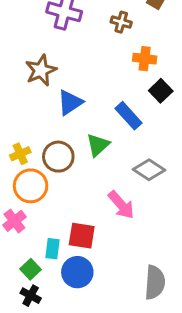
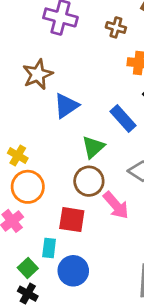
yellow cross: (20, 154) -> (18, 156), turned -36
brown circle: (58, 157) -> (89, 181), moved
red square: (82, 236) -> (72, 220), moved

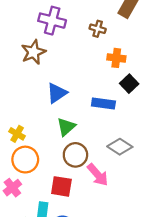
brown star: (38, 74) -> (33, 52), moved
blue rectangle: (123, 119) -> (103, 103), turned -40
green triangle: (93, 147) -> (66, 127), moved

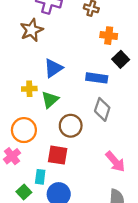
green triangle: (66, 127) -> (50, 100), moved
yellow cross: (17, 134) -> (29, 89), moved, turned -32
gray diamond: (120, 147) -> (102, 109), moved, turned 75
pink arrow: (98, 175) -> (115, 162), moved

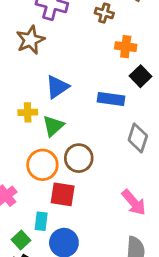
gray diamond: (102, 109) -> (138, 138), moved
orange circle: (24, 130) -> (42, 165), moved

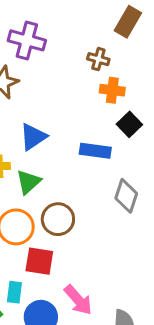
brown cross: (104, 13) -> (98, 59), moved
pink arrow: (134, 202) -> (78, 300), moved

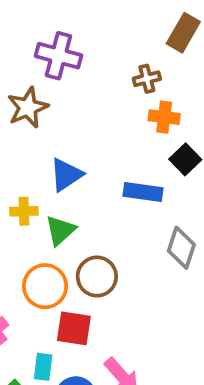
brown cross: (98, 59) -> (147, 79), turned -30

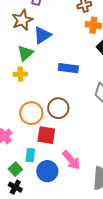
blue triangle: (66, 175) -> (42, 35), moved
blue rectangle: (143, 192) -> (68, 68), moved
green triangle: (60, 230) -> (25, 53), moved

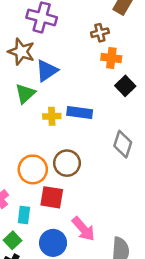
brown star: (22, 20) -> (21, 52), turned -30
yellow cross: (20, 74) -> (52, 116), moved
cyan rectangle: (30, 155) -> (24, 215), moved

